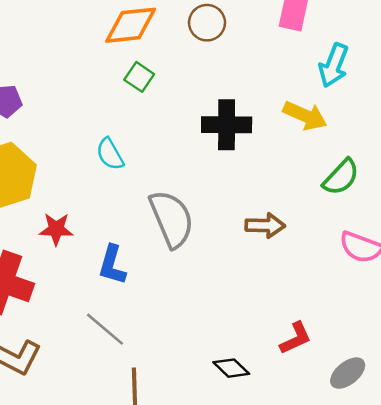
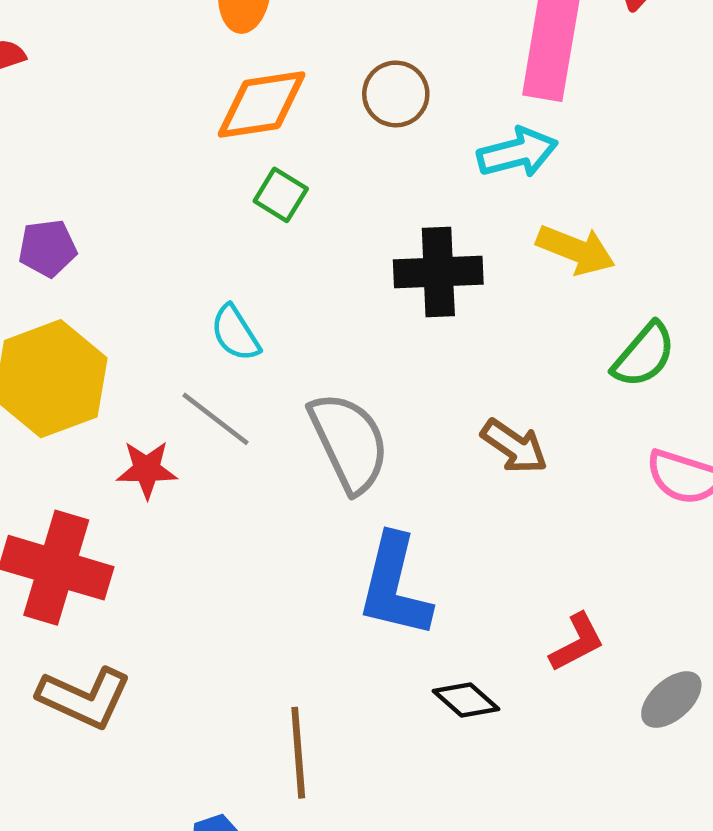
cyan arrow: (334, 65) -> (517, 153), moved, turned -123
brown arrow: (265, 225) -> (514, 446), turned 36
blue L-shape: (112, 265) -> (395, 586), moved, size x1.5
gray line: (105, 329) -> (216, 419), moved

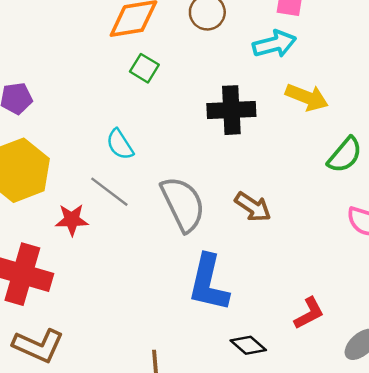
brown arrow: (514, 446) -> (253, 207), moved

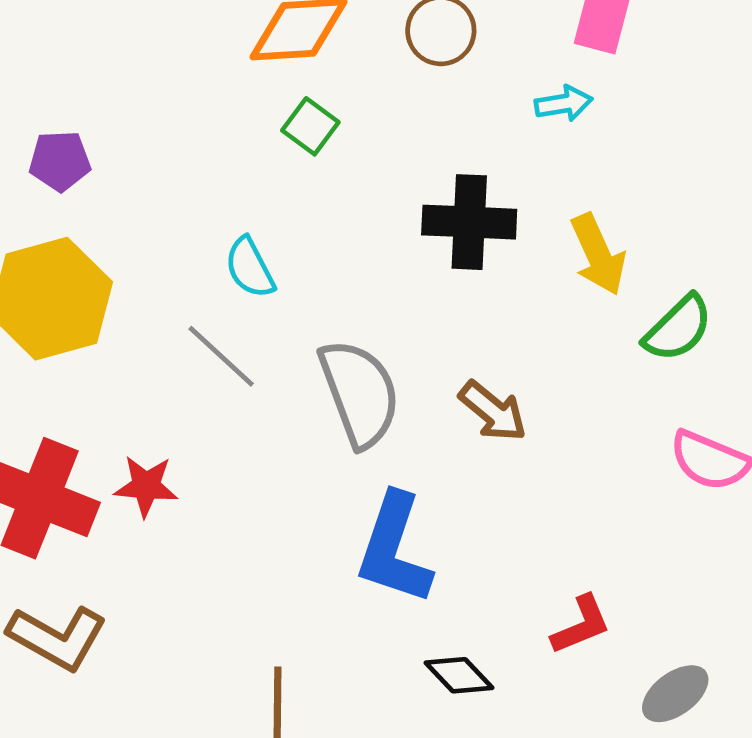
cyan arrow: (274, 44) -> (564, 104), size x0.7
yellow arrow: (307, 97) -> (598, 254), moved, turned 39
red star: (72, 220) -> (146, 486), moved

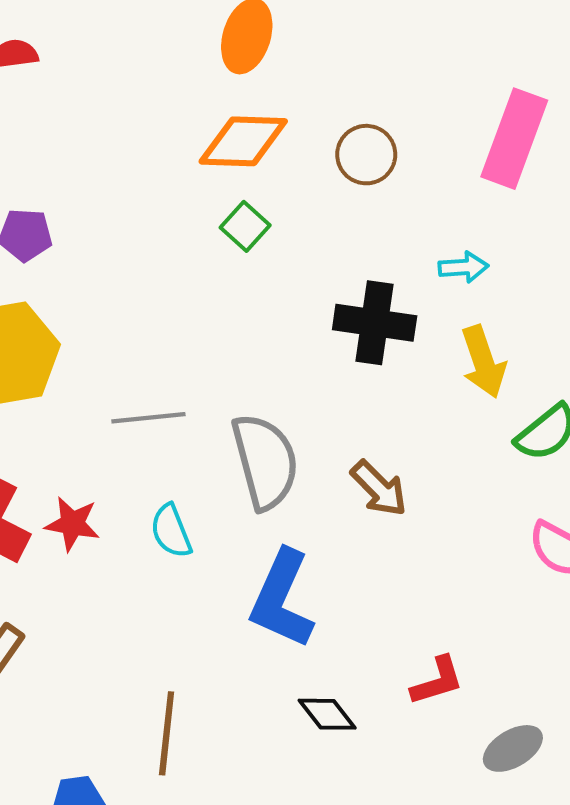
cyan arrow: (564, 104) -> (463, 267), moved
cyan semicircle: (250, 268) -> (171, 531), moved
gray line: (221, 356) -> (148, 418), turned -54

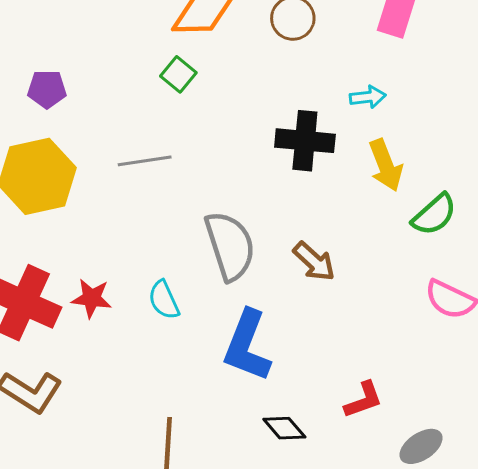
green square: (245, 226) -> (178, 74), moved
gray line: (148, 418) -> (145, 161), moved

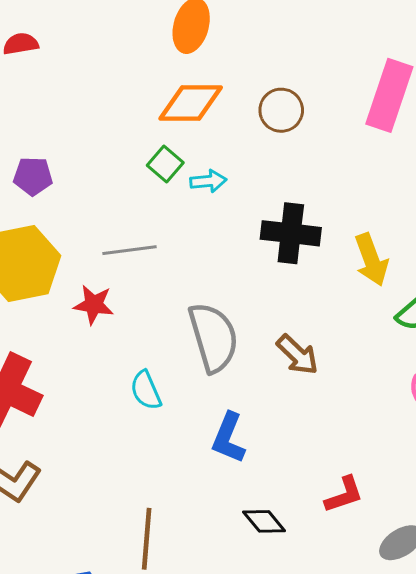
cyan arrow: (368, 97) -> (208, 181), moved
red star: (92, 298) -> (94, 305), moved
blue L-shape: (247, 346) -> (228, 438), size x0.7

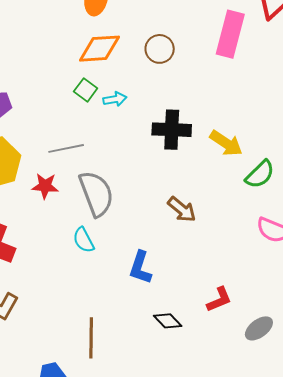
yellow arrow: (371, 260) -> (226, 143), turned -32
gray semicircle: (213, 337) -> (96, 194), moved

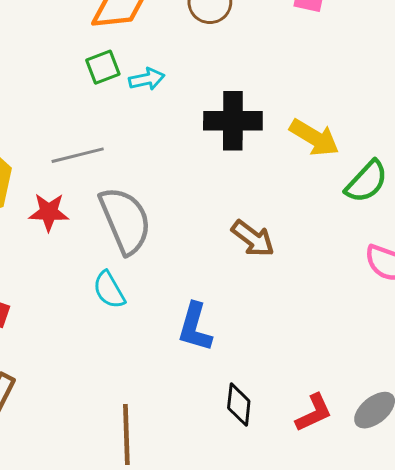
green square: (86, 90) -> (103, 67), turned 35
red L-shape: (219, 299) -> (314, 413), moved
black diamond: (168, 321) -> (239, 404), turned 52

